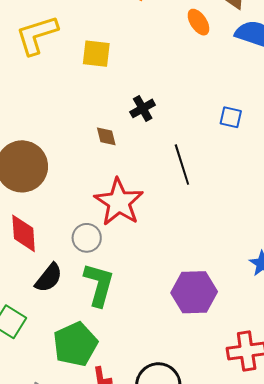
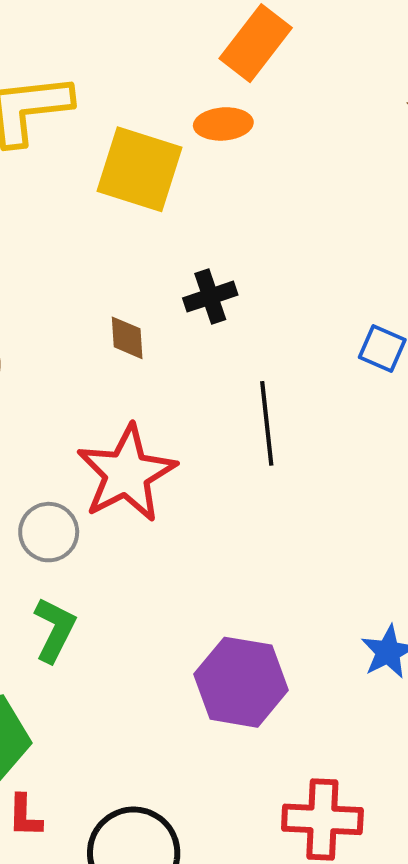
orange ellipse: (198, 22) -> (223, 124), moved, turned -72
yellow square: (96, 54) -> (139, 169), size x1.4
green L-shape: (99, 285) -> (55, 630), size x0.7

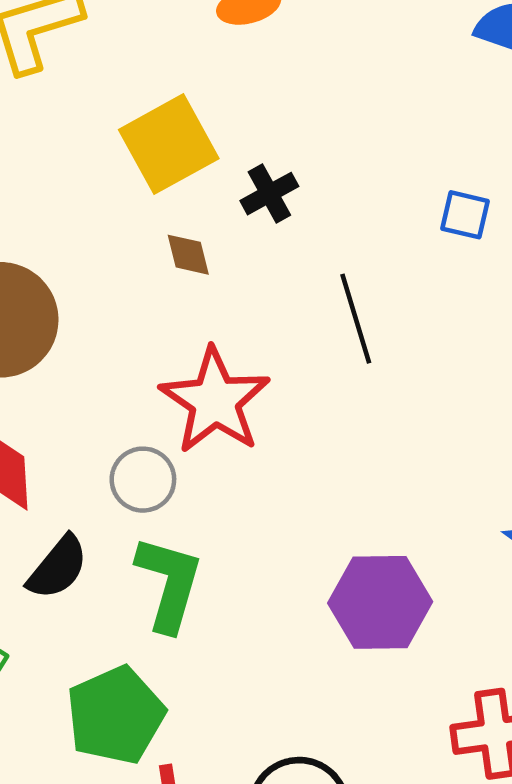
yellow square: (139, 169) -> (169, 144), moved, turned -36
green L-shape: (55, 630) -> (169, 583), size x1.4

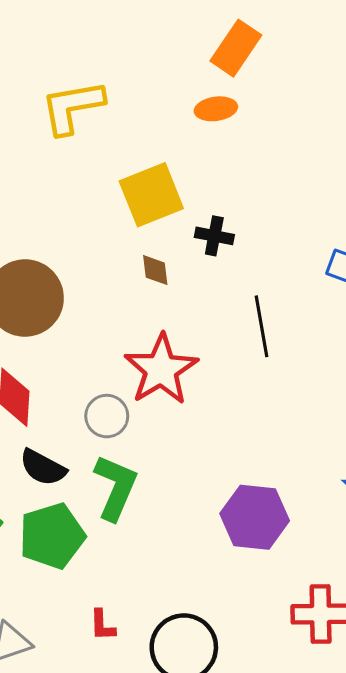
black cross: (269, 194) -> (214, 236), turned 33
black semicircle: (58, 567) -> (43, 468), turned 72
green pentagon: (116, 715) -> (52, 536), moved

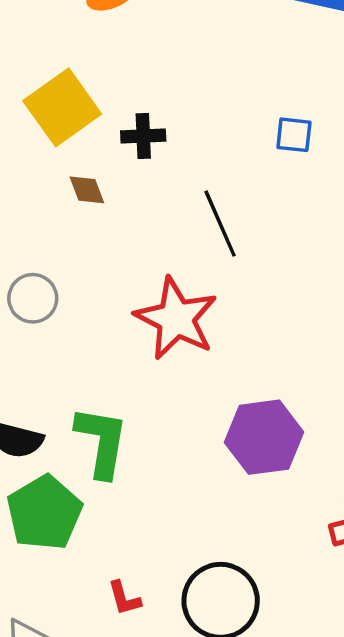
red star: (161, 369) -> (176, 319), moved
gray circle: (107, 416) -> (33, 298), moved

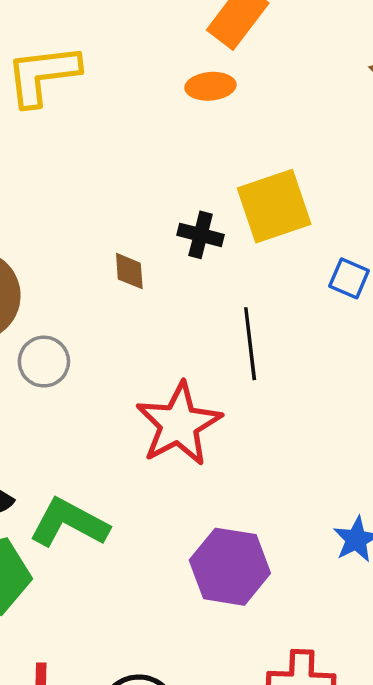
yellow square: (62, 107) -> (274, 206), moved
green L-shape: (102, 442) -> (69, 523), turned -88

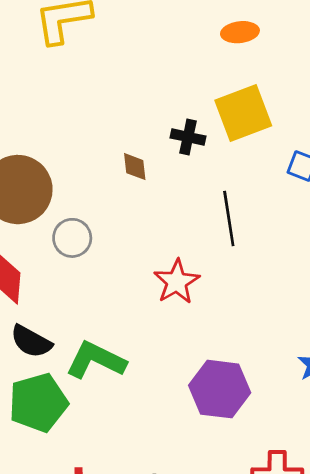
orange ellipse: (210, 86) -> (240, 32), moved
red star: (179, 424) -> (177, 282), size x0.7

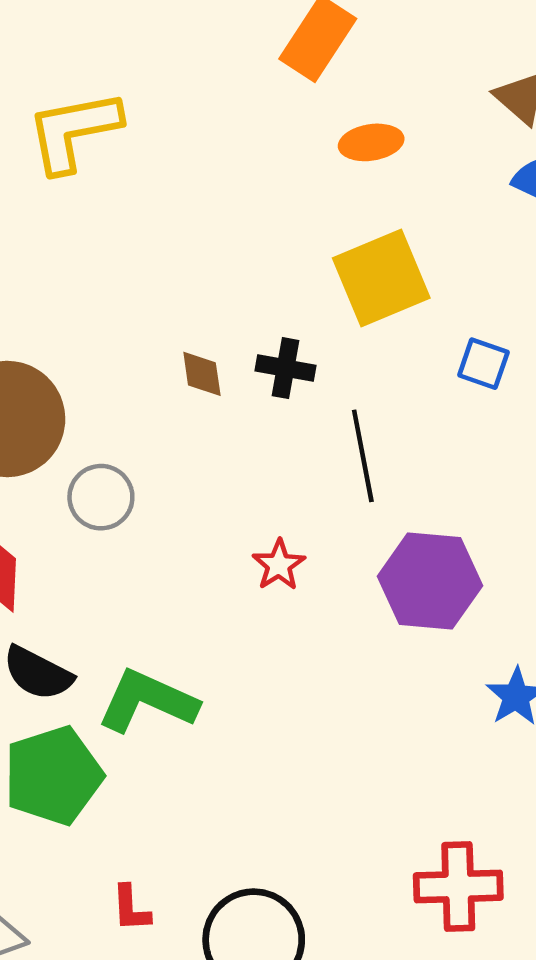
black cross: (188, 137) -> (286, 368), moved
red star: (177, 282) -> (279, 565), size x0.7
purple hexagon: (220, 389) -> (430, 581), moved

